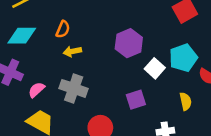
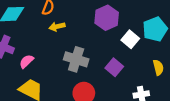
gray cross: (74, 88) -> (76, 59), moved
purple square: (136, 100) -> (114, 67), turned -30

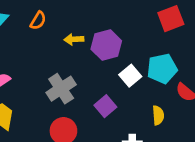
yellow arrow: (57, 27) -> (74, 39), moved
gray cross: (76, 59) -> (61, 89), turned 30

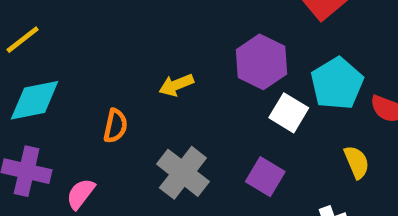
orange semicircle: (38, 21) -> (115, 126), moved
purple hexagon: (106, 45) -> (261, 62), moved

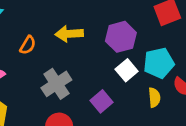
yellow arrow: (176, 85) -> (69, 34), size x1.4
yellow semicircle: (357, 162) -> (154, 98), moved

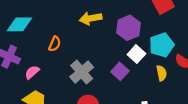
yellow arrow: (69, 34) -> (91, 18), moved
purple square: (101, 101) -> (120, 71), moved

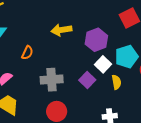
gray cross: (82, 72) -> (52, 80), turned 35
yellow semicircle: (162, 73) -> (116, 82), moved

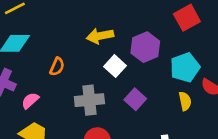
white square: (103, 64) -> (115, 66), moved
yellow semicircle: (116, 82) -> (185, 101), moved

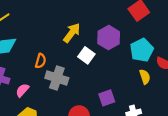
yellow arrow: (100, 36) -> (72, 33), turned 144
purple square: (135, 99) -> (107, 98), moved, turned 35
gray cross: (89, 100) -> (57, 78), moved, turned 30

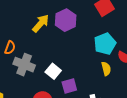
purple hexagon: (109, 38) -> (66, 20), moved
white square: (86, 55) -> (53, 71), moved

